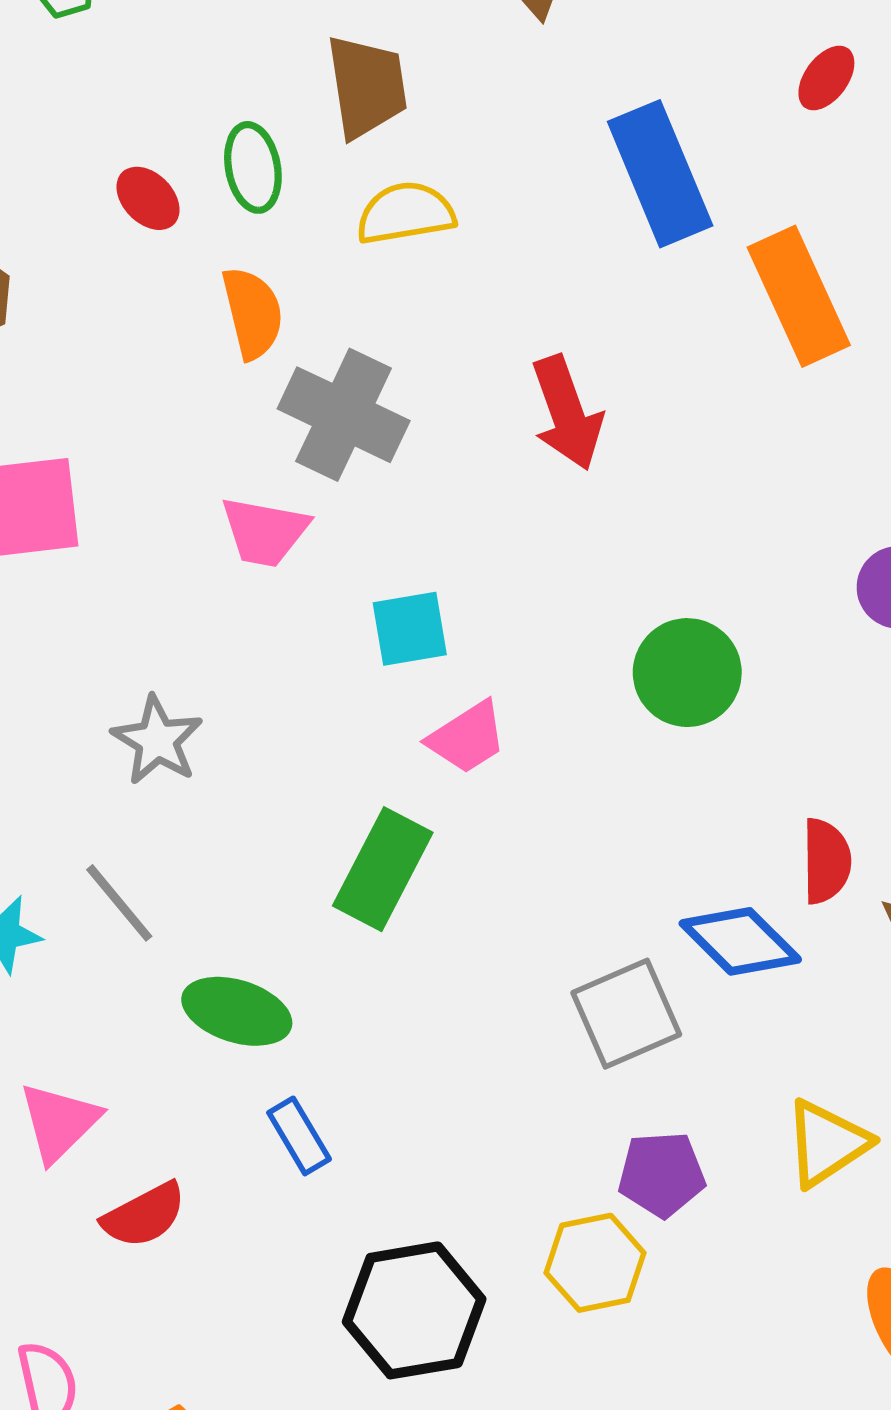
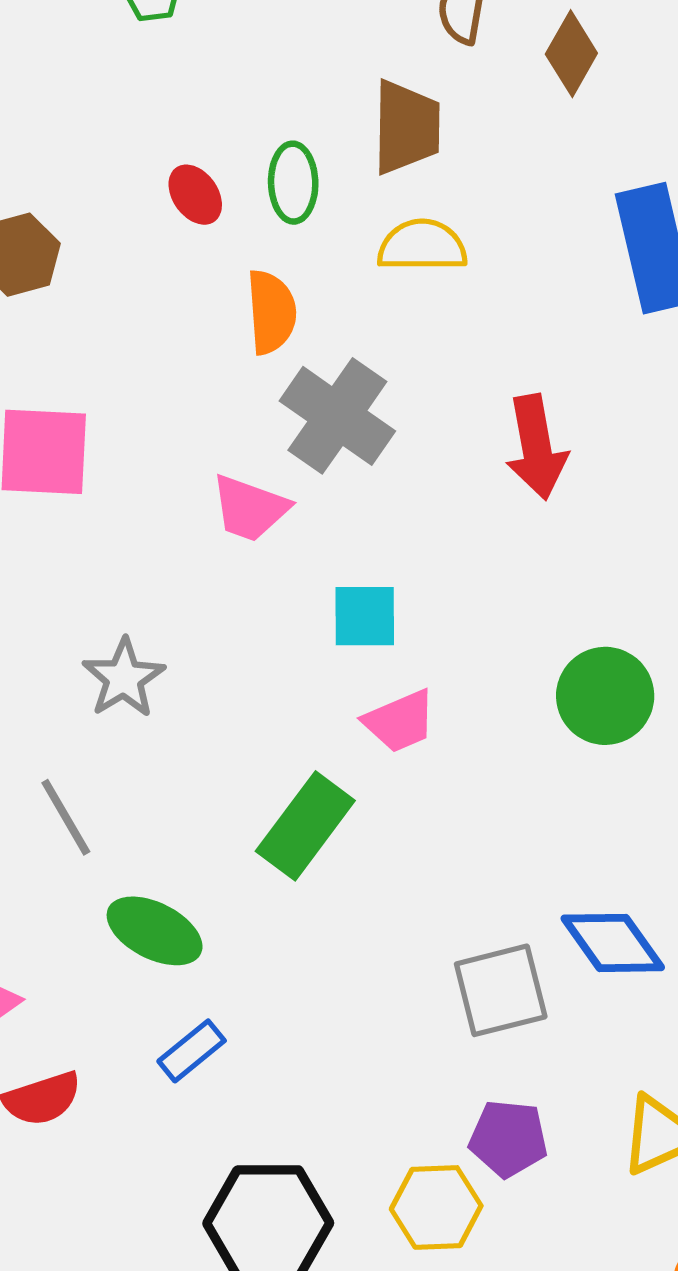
blue rectangle: (299, 1136) -> (192, 1051), turned 72

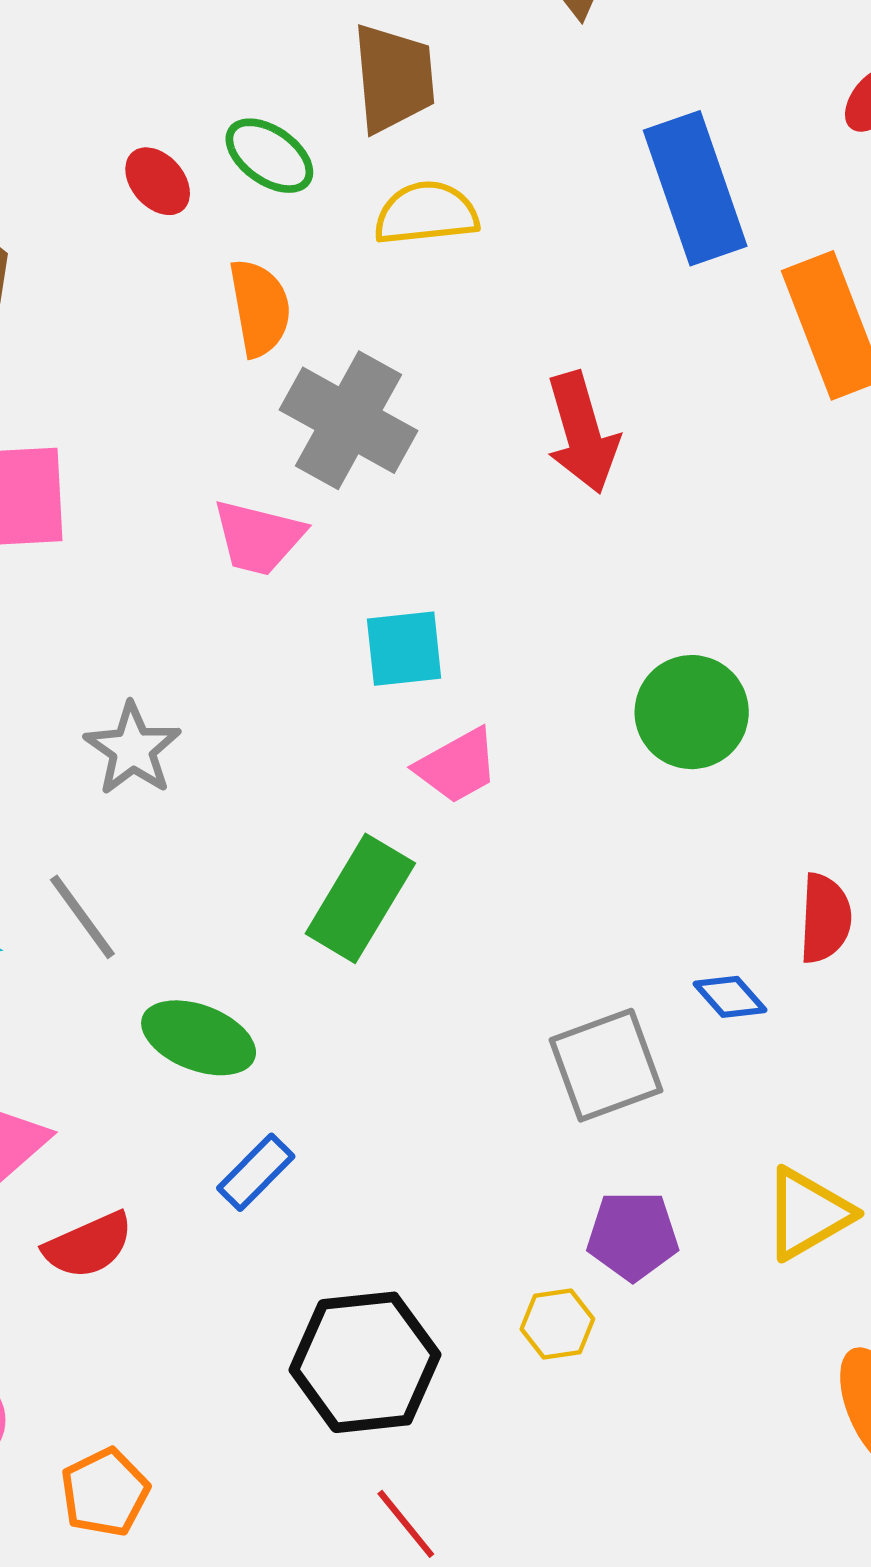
green ellipse: (293, 183) -> (269, 156), turned -48
blue diamond: (613, 943) -> (730, 997), size x0.6
yellow hexagon: (436, 1207) -> (557, 1324), size x0.7

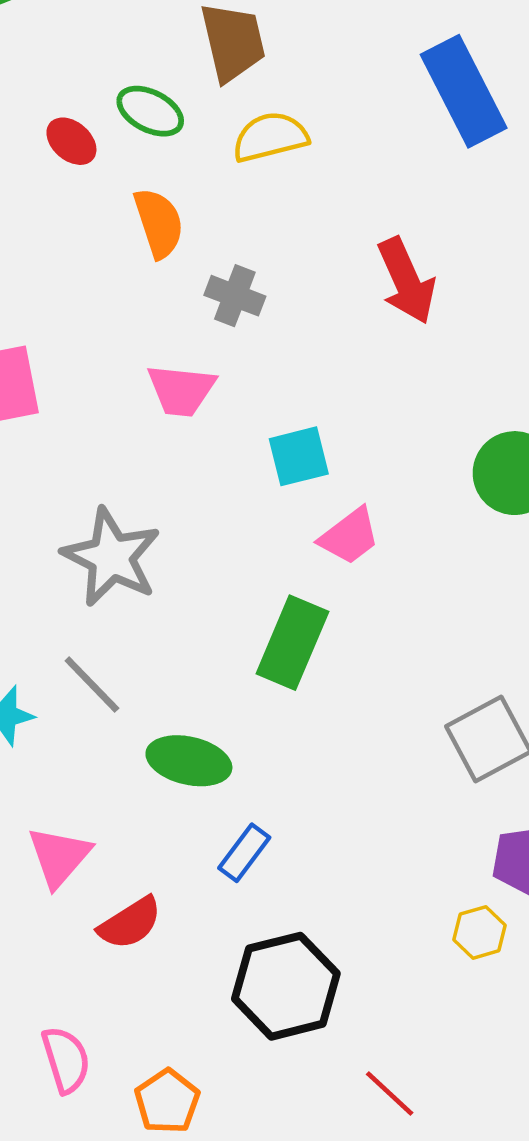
gray cross: (348, 420) -> (235, 296), size x0.6
gray star: (133, 749) -> (111, 557), size x1.4
black hexagon: (365, 1362) -> (286, 986), moved

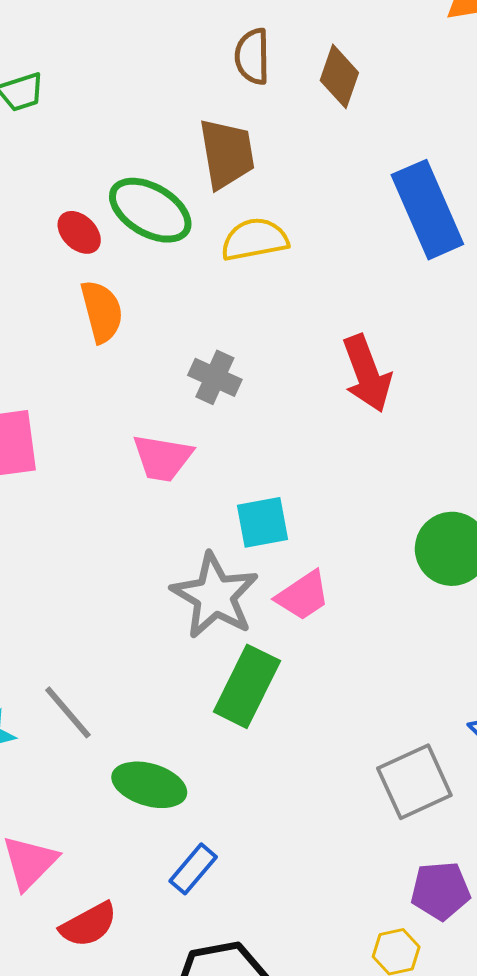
green ellipse: (150, 111) -> (150, 210), size x1.4
orange semicircle: (159, 223) -> (102, 311), moved
gray star: (111, 557) -> (215, 596), moved

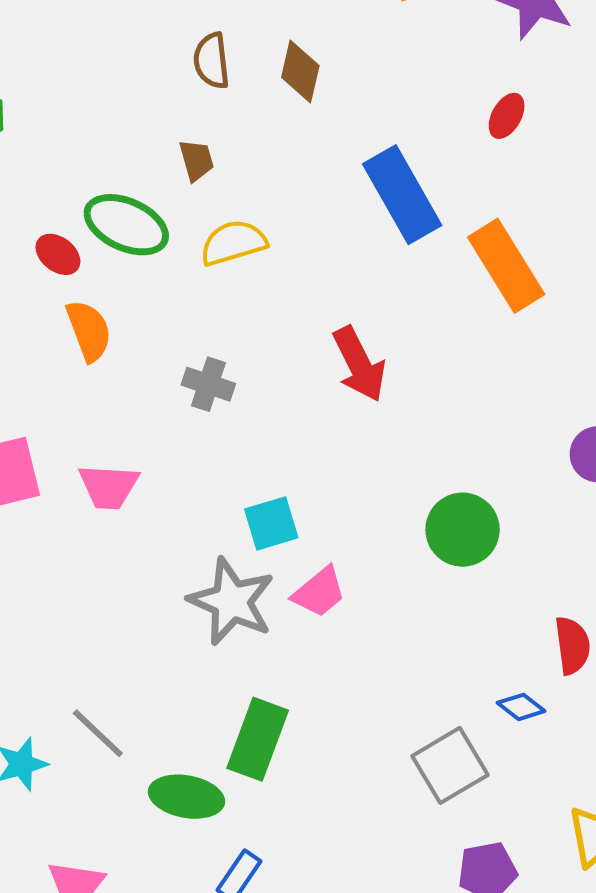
brown trapezoid: (227, 154) -> (196, 160), size x0.6
pink trapezoid: (162, 458) -> (109, 487), moved
green rectangle: (247, 686) -> (258, 739), moved

